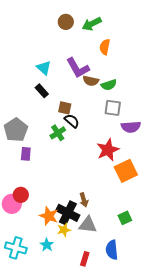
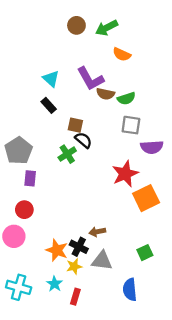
orange semicircle: (105, 47) -> (122, 54), turned -77
red circle: (21, 195) -> (24, 210), moved
brown arrow: (84, 200) -> (97, 232), turned 96
black cross: (68, 213) -> (79, 247), size x0.7
red rectangle: (85, 259) -> (75, 297), moved

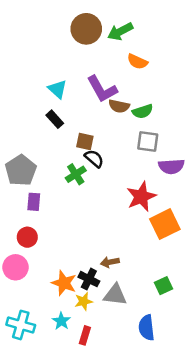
brown circle: (76, 25) -> (86, 29), size x1.5

